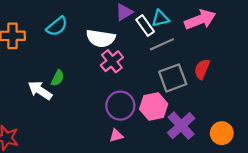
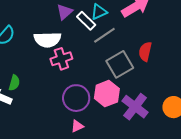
pink cross: (112, 61) -> (61, 59), turned 30

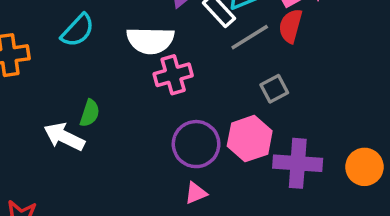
red semicircle: (145, 52) -> (290, 26), moved
gray square: (120, 64) -> (274, 89), size x0.6
purple cross: (135, 107) -> (298, 163), turned -36

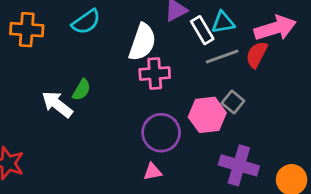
white semicircle: (150, 40) -> (142, 42), turned -84
gray square: (274, 89) -> (233, 102), turned -35
pink hexagon: (250, 139) -> (207, 115), moved

